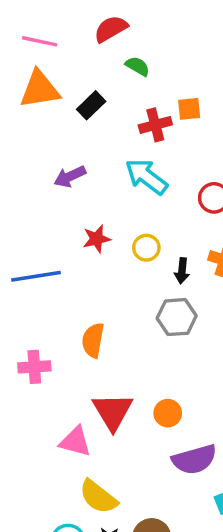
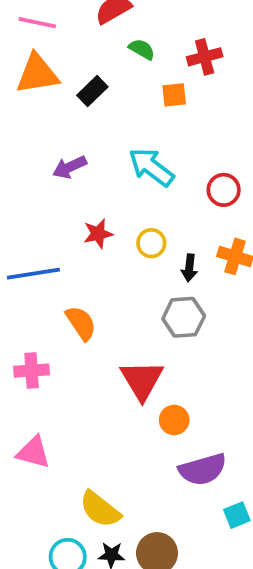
orange square: (189, 109) -> (174, 95), moved
red cross: (155, 125) -> (205, 57), moved
orange semicircle: (93, 340) -> (81, 323), moved, turned 136
red triangle: (113, 411) -> (142, 380), moved
pink triangle: (75, 442) -> (33, 452), moved

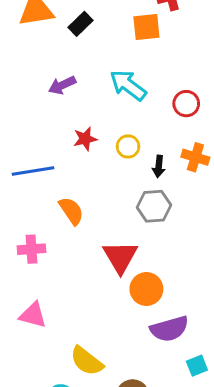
orange square: (174, 95) -> (146, 27), size x1.4
orange circle: (174, 420) -> (146, 289), size x1.4

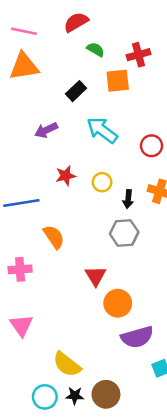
black rectangle: (81, 24) -> (76, 91), moved
red triangle: (120, 257) -> (96, 276), size x0.7
pink triangle: (33, 315) -> (21, 325), turned 40

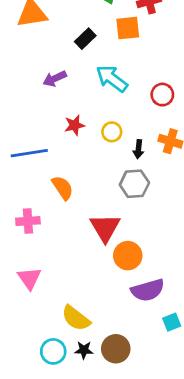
red triangle: (96, 276) -> (105, 228), size x1.4

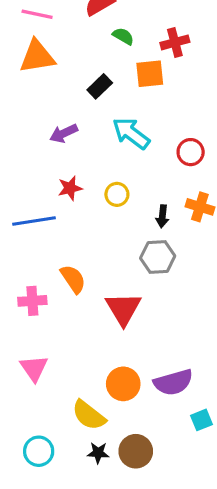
red star: (75, 125) -> (70, 188), moved
yellow circle: (112, 132) -> (117, 194), moved
orange semicircle: (63, 188) -> (73, 279), moved
orange circle: (128, 256) -> (123, 384), moved
cyan circle: (53, 351) -> (39, 451), moved

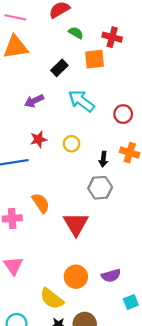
red cross: (175, 42) -> (112, 37), turned 30
purple semicircle: (173, 382) -> (111, 276), size x0.7

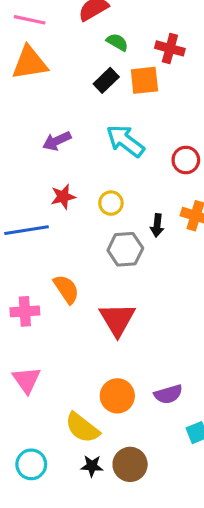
black rectangle: (59, 68) -> (106, 80), moved
gray hexagon: (100, 188) -> (125, 249), moved

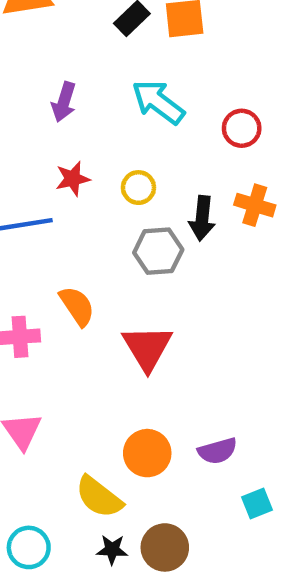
purple arrow: (57, 141) -> (64, 102), turned -48
black arrow: (157, 225) -> (202, 218), size x1.4

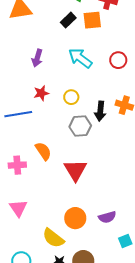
red circle: (242, 128) -> (118, 60), moved

